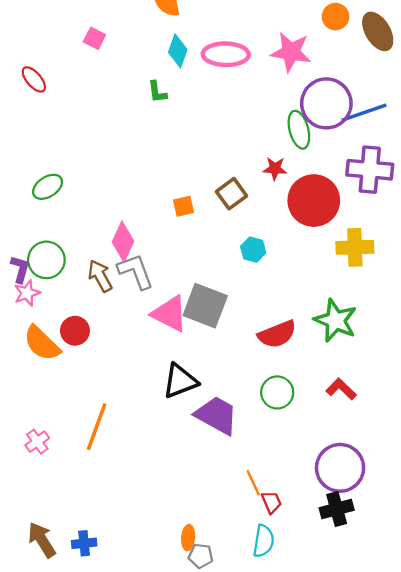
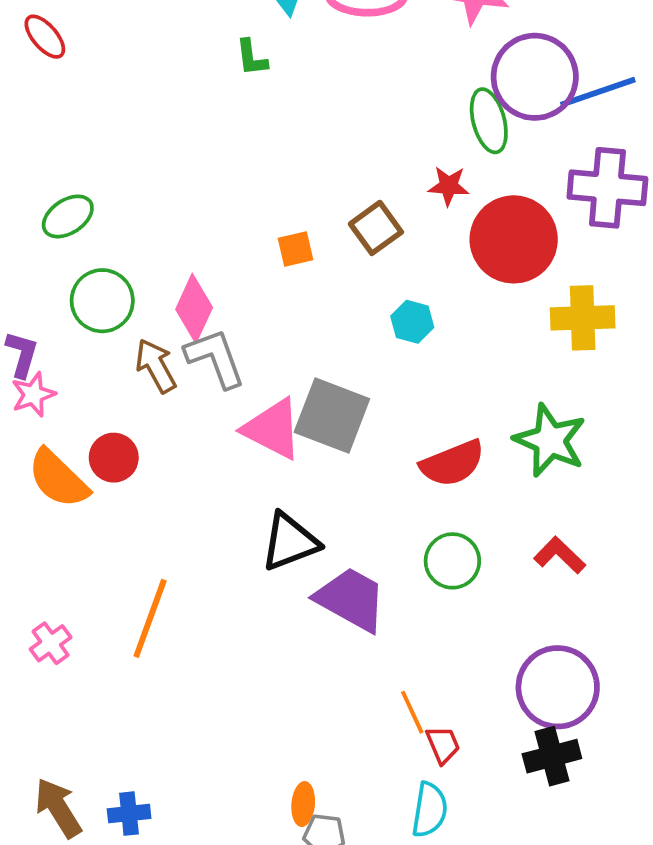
green circle: (46, 260) -> (102, 301), moved

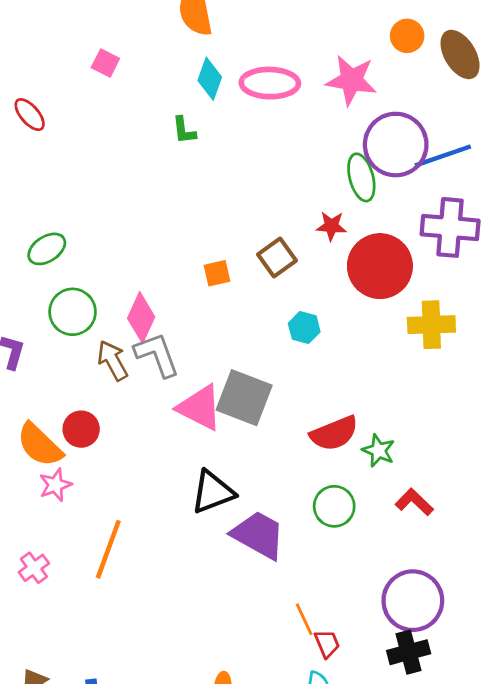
pink star: (33, 394) -> (55, 485), moved
green star: (550, 440) -> (379, 451), moved, size x0.6

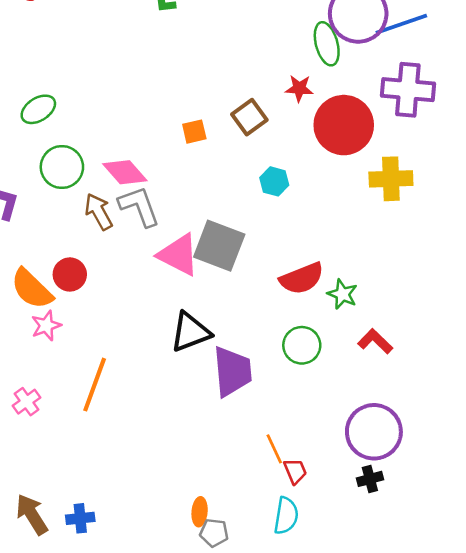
pink diamond: (141, 318) -> (125, 172), turned -66
purple trapezoid: (258, 535) -> (232, 371), turned 56
black cross: (409, 652) -> (370, 479), size x0.7

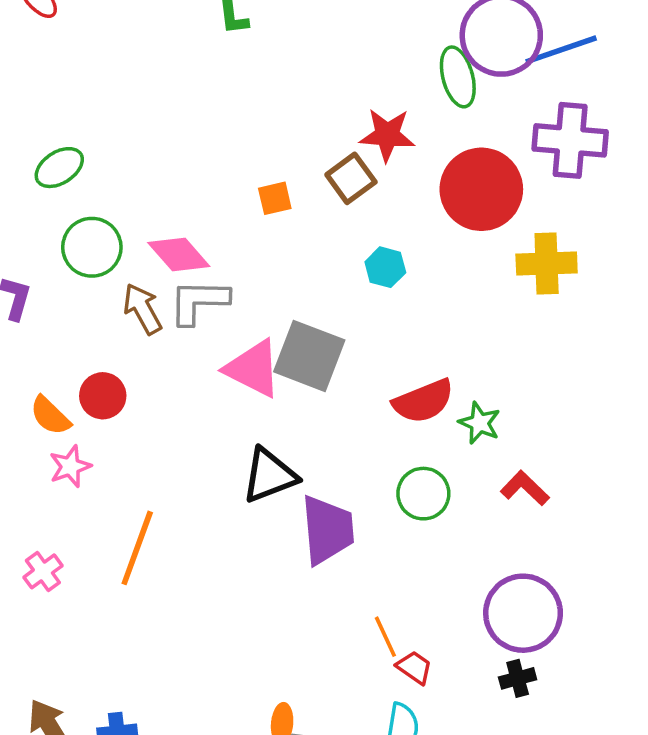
red star: (299, 88) -> (387, 135), moved, size x1.4
gray L-shape: (139, 206) -> (199, 302), turned -69
orange semicircle: (32, 289) -> (50, 416), size x0.7
red trapezoid: (295, 471) -> (414, 668), turned -32

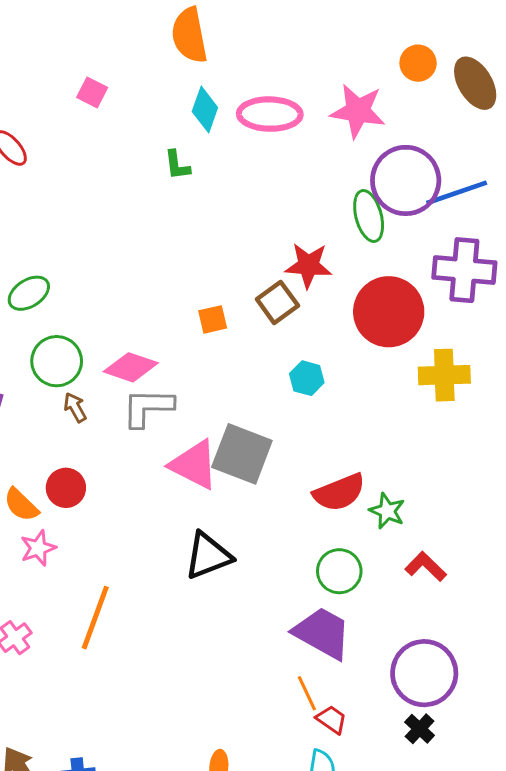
pink diamond: (179, 254) -> (131, 367), turned -30
brown arrow: (143, 309) -> (75, 407), moved, size x0.7
purple trapezoid: (327, 530) -> (322, 633), moved, turned -56
black cross: (518, 678) -> (420, 729), turned -32

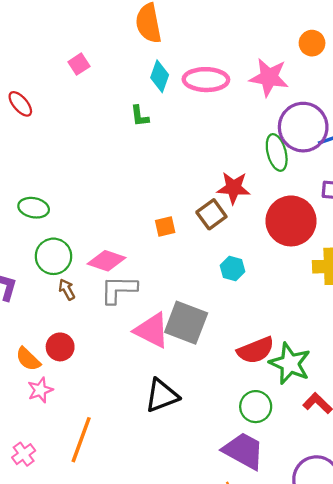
pink square: (92, 92) -> (79, 64), turned 30
green ellipse: (29, 293) -> (34, 208), turned 44
green star: (387, 511) -> (290, 363), size x1.6

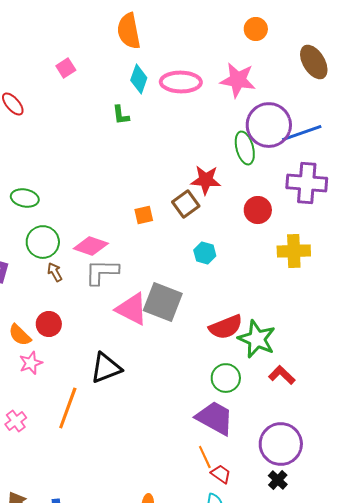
orange circle: (312, 43) -> (256, 29), moved
red circle: (291, 221) -> (258, 210), size x0.6
black triangle: (162, 396) -> (106, 368), moved

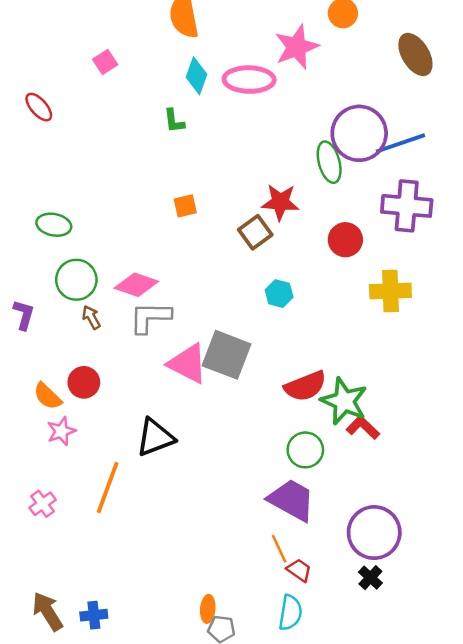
pink star: (238, 80) -> (297, 47), moved, turned -30
orange square: (144, 215) -> (185, 206), moved
red L-shape: (282, 375) -> (363, 427), moved

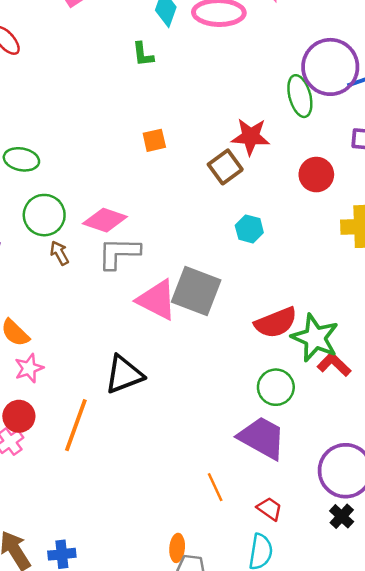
red circle: (84, 382) -> (19, 416), moved
orange line: (279, 549) -> (215, 487), moved

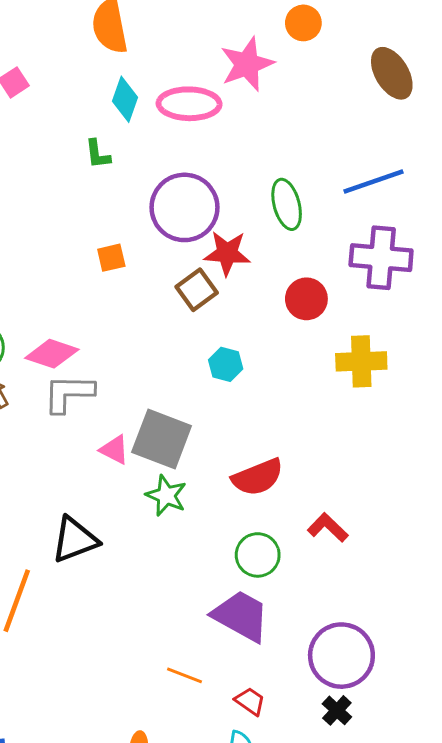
purple circle: (330, 67) -> (184, 207), moved
pink triangle: (157, 300) -> (114, 450), size x0.6
green star: (315, 338) -> (166, 496), moved, size x0.7
orange line: (215, 487) -> (184, 675), turned -44

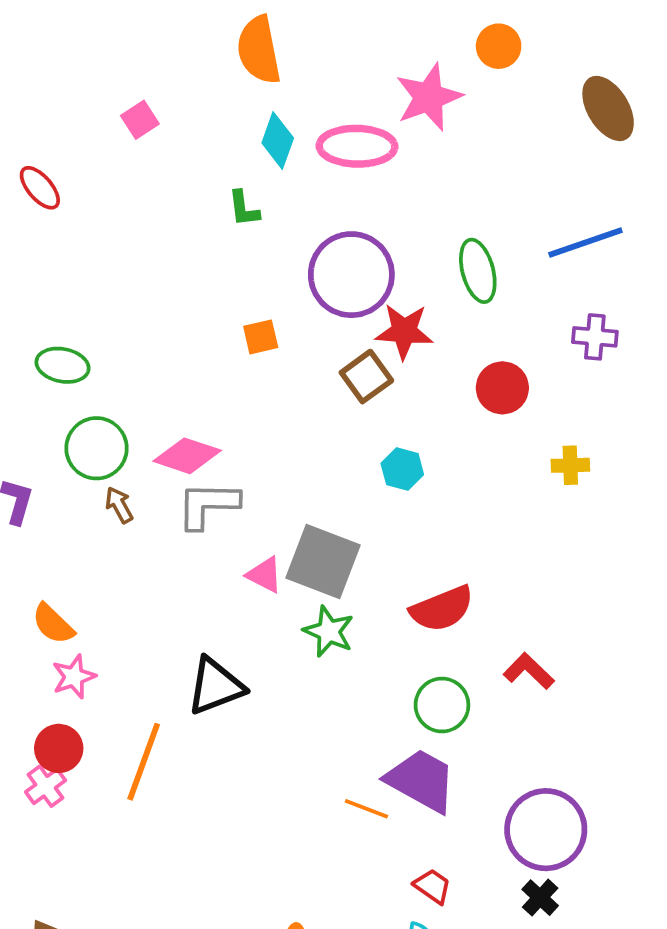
purple cross: (381, 258) -> (595, 337), size x0.6
yellow cross: (361, 361) -> (570, 465), size x0.6
orange line: (184, 675) -> (366, 809), moved

